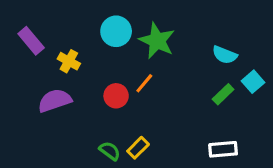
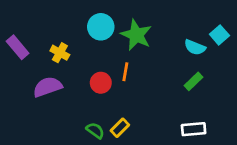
purple rectangle: (31, 41) -> (18, 47), moved
cyan square: (253, 82) -> (219, 35), moved
orange line: (144, 83) -> (125, 72), turned -30

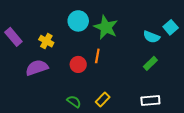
yellow rectangle: (120, 128) -> (103, 100), moved

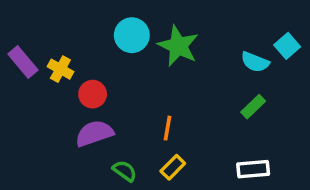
yellow cross: (46, 41) -> (60, 69), moved
orange line: (97, 56) -> (167, 128), moved
red circle: (78, 64) -> (93, 94), moved
purple semicircle: (37, 68) -> (94, 133), moved

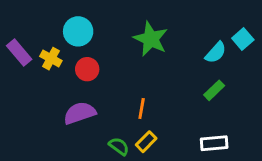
cyan circle: (132, 35) -> (78, 31), moved
cyan semicircle: (255, 62) -> (216, 53), turned -70
red circle: (93, 94) -> (87, 69), moved
green semicircle: (125, 171) -> (119, 146), moved

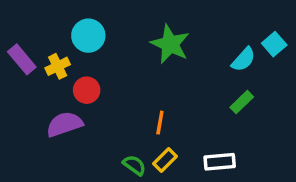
yellow cross: (51, 59) -> (58, 66), turned 35
red circle: (87, 69) -> (87, 90), moved
purple semicircle: (80, 113) -> (64, 124), moved
white rectangle: (214, 143) -> (220, 162), moved

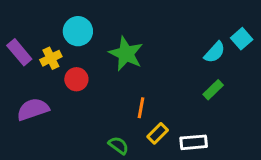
green star: (170, 44) -> (126, 54), moved
purple semicircle: (64, 124) -> (33, 109), moved
yellow rectangle: (165, 160) -> (158, 133), moved

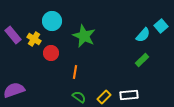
yellow cross: (51, 58) -> (34, 39), turned -32
orange line: (141, 108) -> (75, 72), moved
purple semicircle: (33, 109) -> (14, 90), moved
yellow rectangle: (158, 133) -> (104, 97), moved

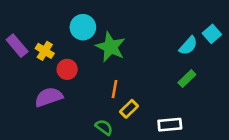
cyan circle: (52, 21) -> (83, 27), moved
orange line: (75, 72) -> (114, 89), moved
purple semicircle: (14, 90) -> (49, 97), moved
yellow rectangle: (104, 97) -> (129, 109), moved

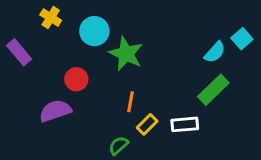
yellow cross: (45, 51) -> (51, 18), moved
green rectangle: (187, 79) -> (213, 90), size x1.5
white rectangle: (170, 125) -> (185, 124), moved
green semicircle: (104, 127) -> (118, 145), turned -78

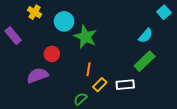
cyan square: (242, 39) -> (164, 12), moved

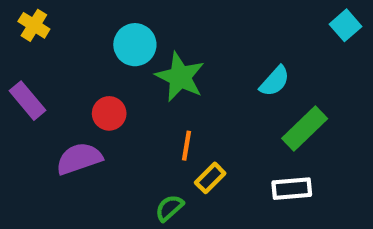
yellow cross: (34, 12) -> (34, 25), moved
purple rectangle: (13, 36) -> (27, 101), moved
cyan semicircle: (146, 36) -> (275, 81), moved
white rectangle: (125, 85) -> (292, 189), moved

